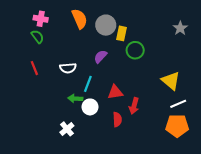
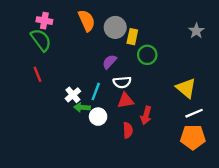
green semicircle: (38, 37) -> (41, 40), size x1.5
white semicircle: (68, 68) -> (122, 82), moved
white cross: (67, 129) -> (73, 95), moved

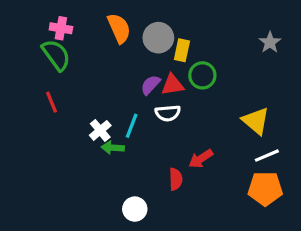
red triangle: (125, 101) -> (173, 85), moved
red arrow: (146, 115) -> (201, 159), turned 42
white circle: (98, 117) -> (135, 209), moved

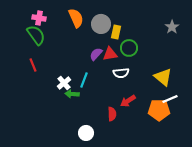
white semicircle: (168, 113) -> (121, 73), moved
orange pentagon: (265, 189) -> (159, 110), moved

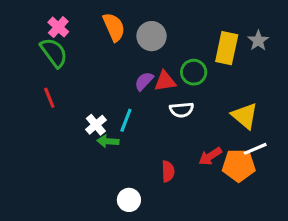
pink cross: (39, 18) -> (58, 27), turned 32
yellow rectangle: (116, 32) -> (227, 48), moved, size x1.5
red arrow: (128, 101) -> (210, 156), moved

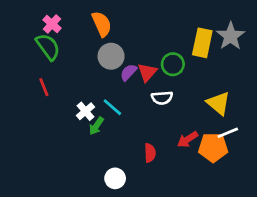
gray circle: (152, 36) -> (111, 56), moved
gray star: (258, 41) -> (231, 36), size x1.5
red triangle: (165, 81) -> (147, 72), turned -40
cyan line: (126, 120) -> (112, 107), turned -70
green arrow: (108, 141) -> (96, 126), turned -60

